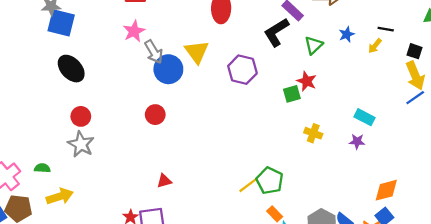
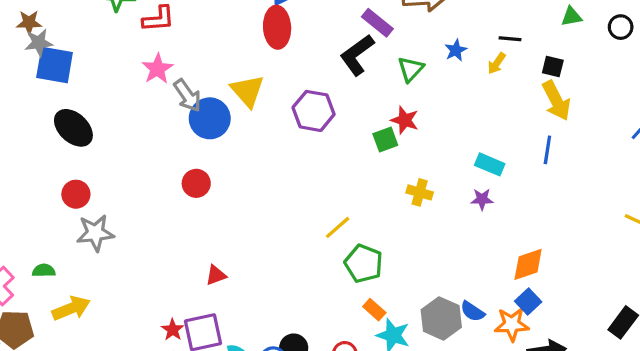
blue line: (415, 98) -> (547, 150), moved, turned -42
red circle: (81, 116) -> (76, 194), moved
gray star: (81, 144) -> (95, 233), turned -30
yellow line: (248, 185) -> (338, 227), moved

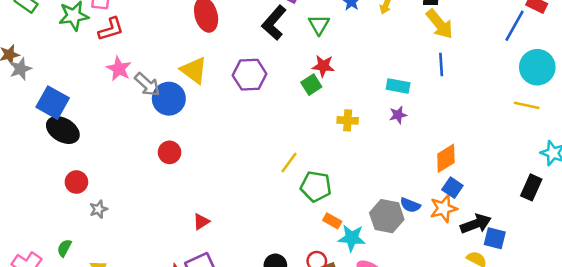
blue square: (55, 65) -> (53, 103), moved, turned 32
gray star: (95, 233) -> (98, 209), size x0.6
green semicircle: (44, 271) -> (64, 248), turned -48

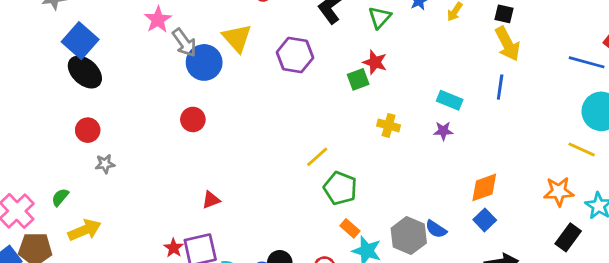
blue line: (515, 26) -> (587, 62), turned 64
orange star: (444, 208) -> (559, 192), moved

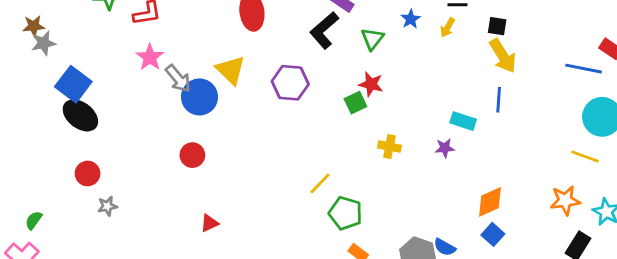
cyan rectangle: (450, 100) -> (463, 121), moved
green semicircle: (60, 197) -> (34, 220), moved
red triangle: (211, 200) -> (209, 223), moved

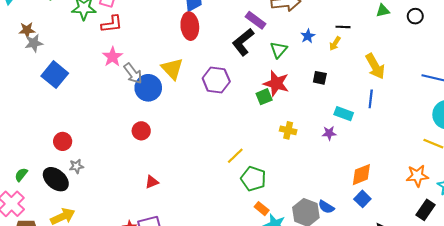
black square: (497, 26) -> (320, 78), moved
red star: (371, 84) -> (276, 83), size x1.4
black ellipse: (80, 115) -> (56, 179), moved

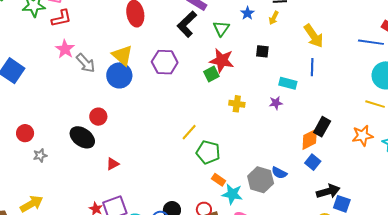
blue circle: (148, 88) -> (119, 75), moved
black ellipse: (56, 179) -> (82, 137), moved
black rectangle: (425, 210) -> (322, 127), moved

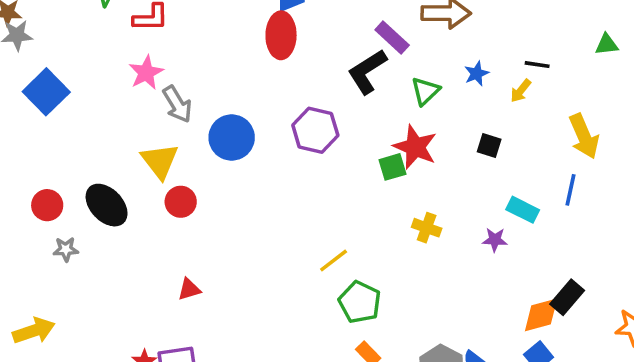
yellow triangle: (122, 55) -> (160, 161), moved
black ellipse: (82, 137) -> (107, 205), moved

